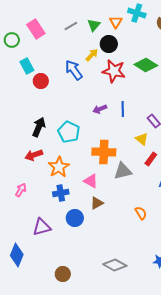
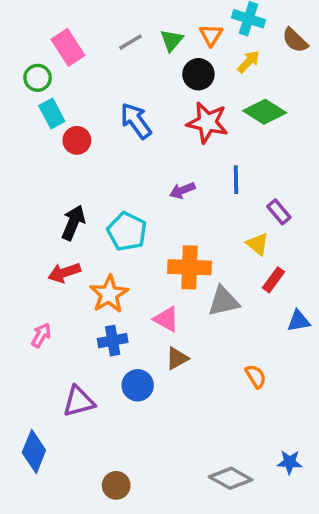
green circle: (12, 40) -> (38, 78), moved
yellow arrow: (92, 55) -> (248, 62), moved
blue line: (123, 109) -> (236, 180), moved
gray diamond: (115, 265) -> (231, 478), moved

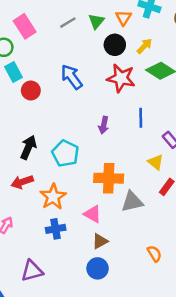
yellow arrow: (248, 62) -> (144, 46), moved
purple arrow: (182, 190) -> (104, 125), turned -56
blue circle: (138, 385) -> (98, 268), moved

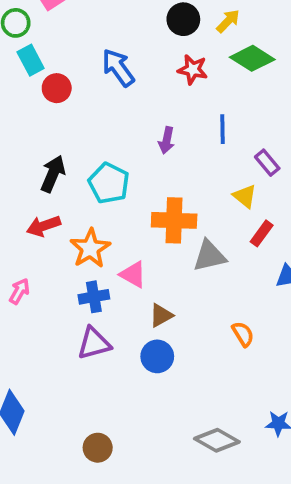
red star: (121, 78) -> (193, 70), size x0.7
pink triangle: (93, 214) -> (133, 274), moved
purple triangle: (32, 271) -> (94, 343), moved

